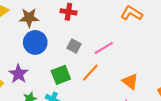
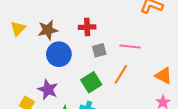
red cross: (68, 12) -> (87, 27), moved
gray square: (74, 46) -> (99, 50), turned -32
pink line: (104, 48) -> (130, 46), turned 48

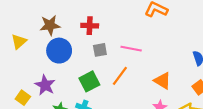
yellow triangle: (18, 28) -> (19, 42), moved

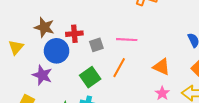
brown star: (50, 25) -> (44, 27), turned 30
red cross: (90, 26) -> (74, 34), moved
purple star: (45, 85) -> (42, 75), moved

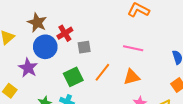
red cross: (74, 34) -> (65, 33), turned -35
pink line: (127, 40) -> (133, 48), moved
orange triangle: (161, 67) -> (132, 77), moved, turned -48

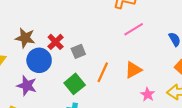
pink line: (133, 48) -> (134, 29), moved, turned -30

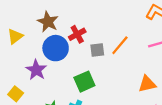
orange line: (103, 72) -> (120, 45), moved

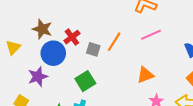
gray square: (97, 50) -> (93, 49), turned 32
purple star: (36, 70) -> (38, 77), turned 30

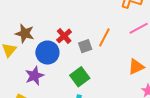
brown star: (42, 29) -> (25, 33), moved
gray square: (93, 49) -> (85, 46), turned -32

